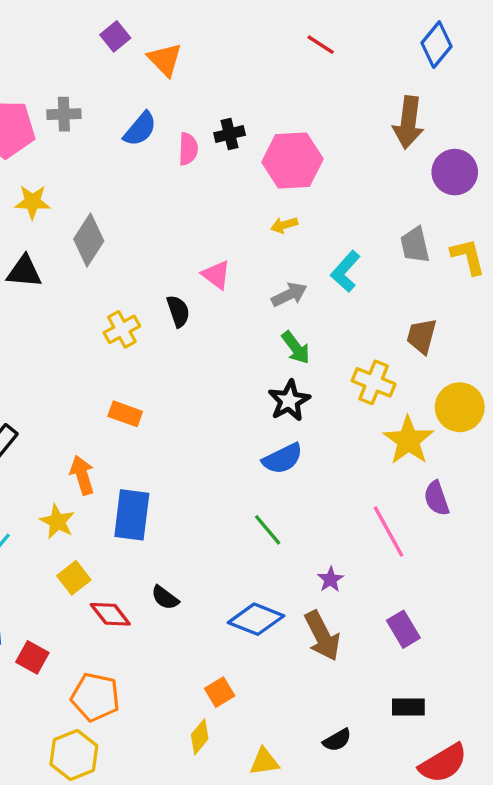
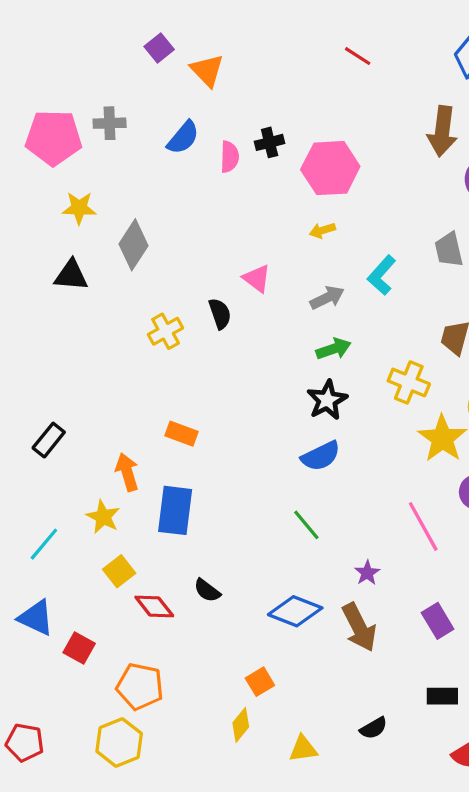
green arrow: (296, 348) -> (334, 349), turned -72
orange rectangle: (125, 414) -> (182, 434), moved

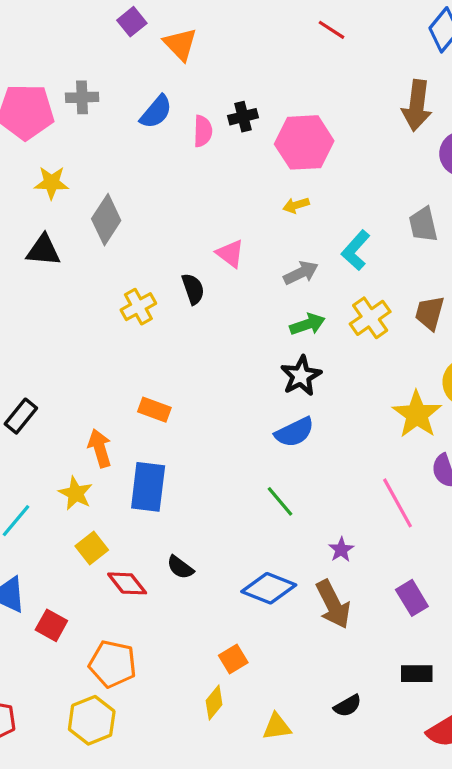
yellow cross: (409, 382) -> (370, 318), moved, turned 33

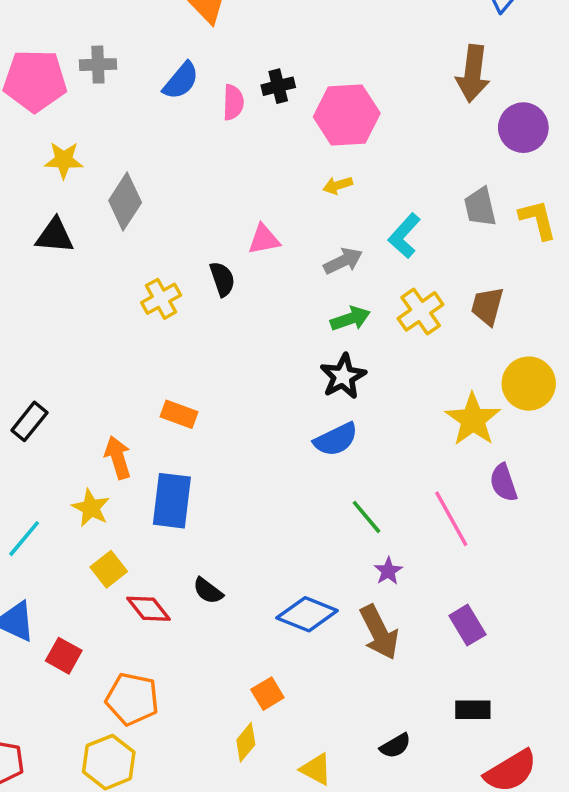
pink triangle: (230, 253) -> (264, 239), turned -48
green line: (280, 501) -> (367, 517), moved
yellow triangle: (277, 727) -> (316, 769), turned 36

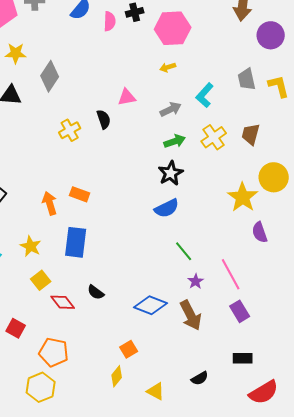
orange arrow: (118, 457) -> (50, 203), moved
pink line: (451, 519) -> (231, 274), moved

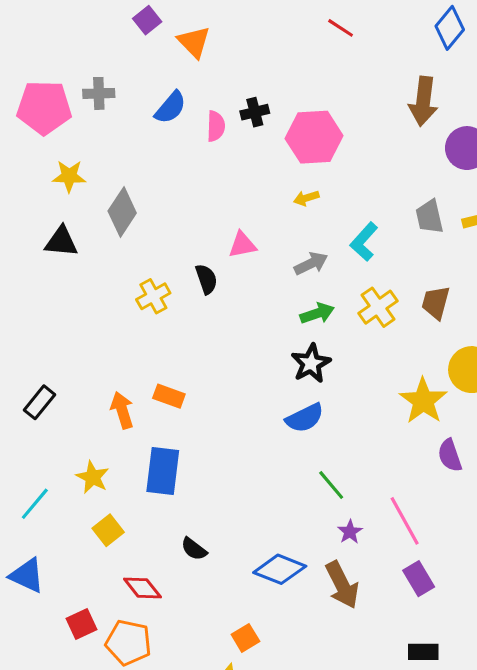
red diamond: (63, 302) -> (142, 588), moved
red square: (16, 328) -> (82, 624), moved, turned 36

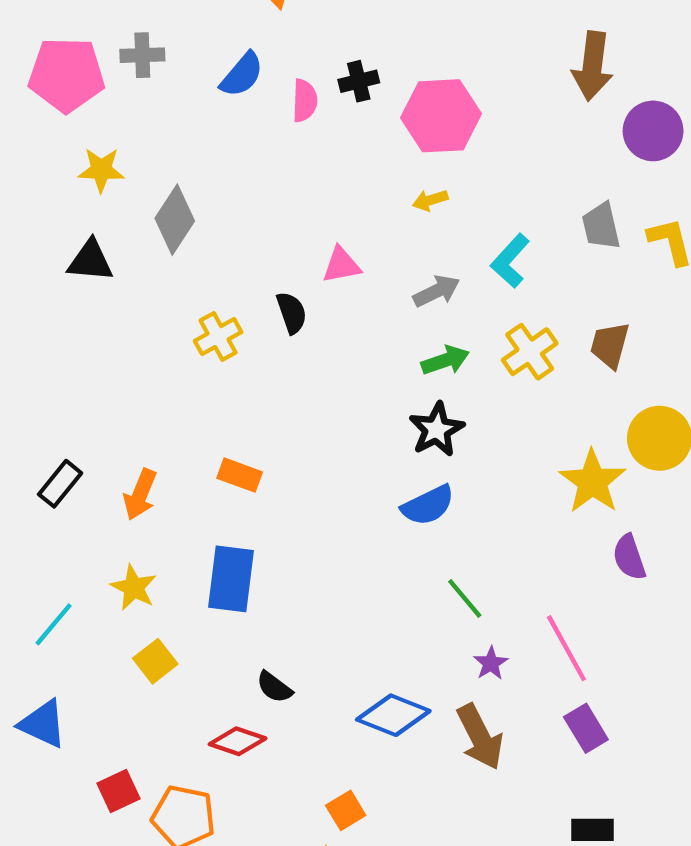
orange arrow: (122, 410) -> (140, 495), moved, turned -141
red diamond: (142, 588) -> (238, 741), moved, turned -33

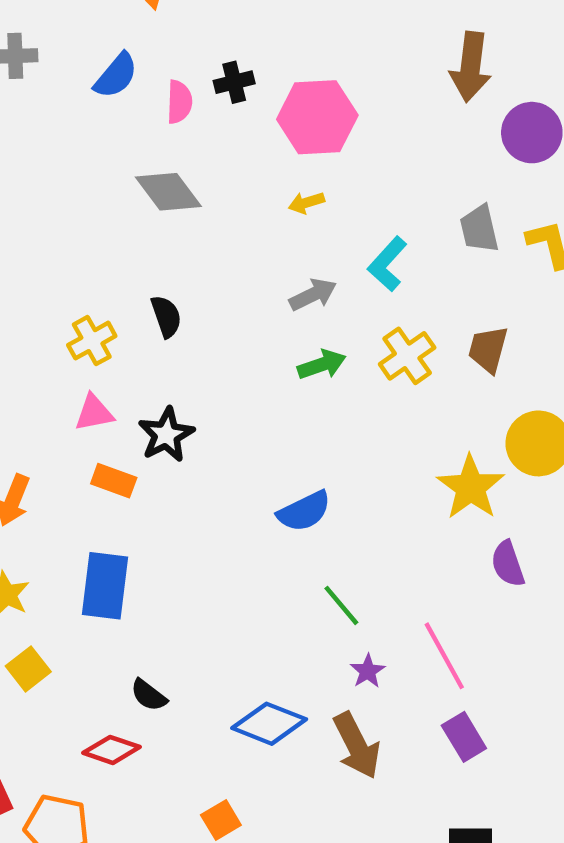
gray diamond: (175, 220) -> (168, 192), moved, turned -70
pink triangle: (341, 265) -> (94, 413), moved
black star: (437, 430) -> (166, 435), moved

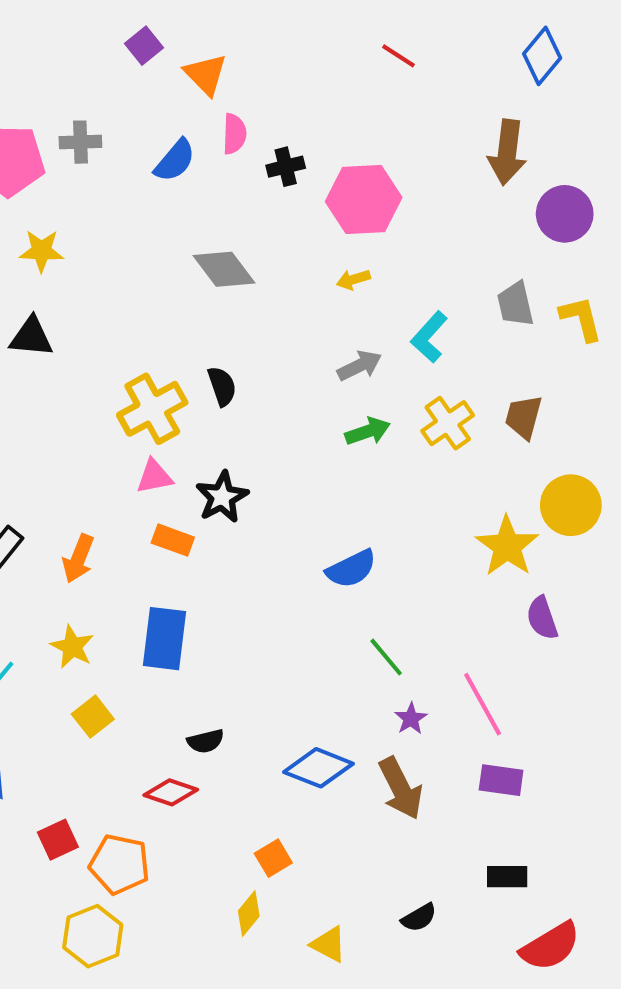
pink semicircle: (179, 102) -> (234, 134), moved
yellow cross: (92, 341) -> (152, 409), size x1.5
black semicircle: (149, 695) -> (206, 741), turned -51
purple rectangle: (464, 737) -> (501, 780), turned -51

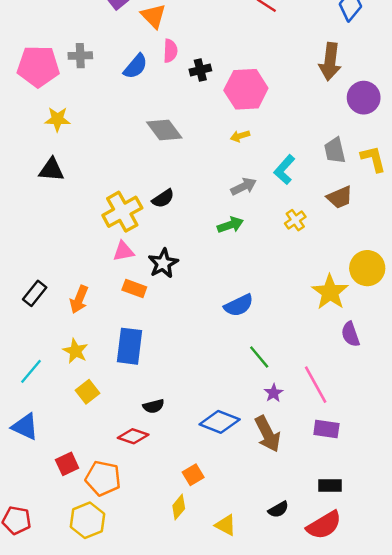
black semicircle: (222, 386) -> (163, 198), turned 75
brown trapezoid: (524, 417) -> (340, 197), moved, turned -128
yellow cross: (448, 423) -> (295, 220), size x0.7
green arrow: (368, 431) -> (230, 225), moved
red semicircle: (550, 946) -> (324, 525), moved

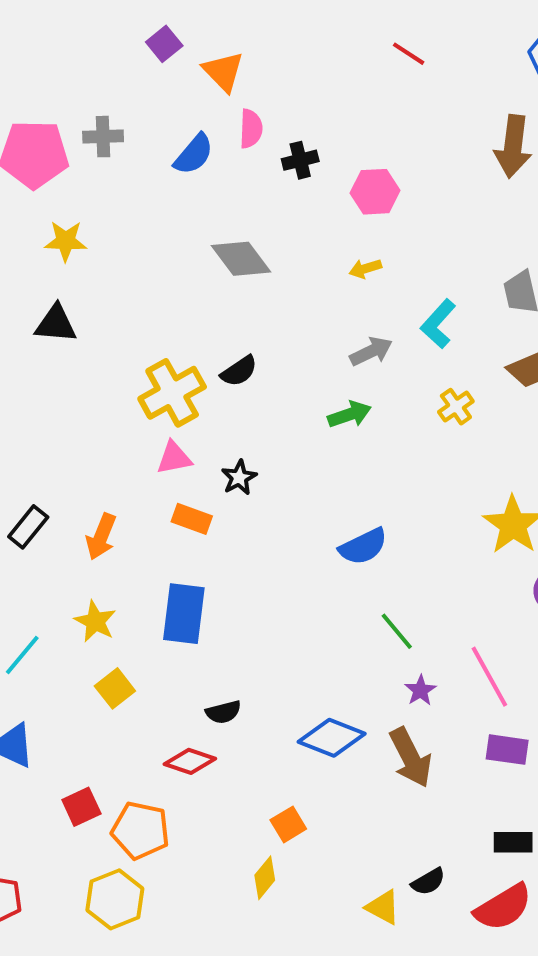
pink hexagon: (246, 89) -> (375, 192), size x0.7
black star: (163, 263) -> (239, 478), size x0.7
yellow triangle: (226, 525) -> (383, 907), moved

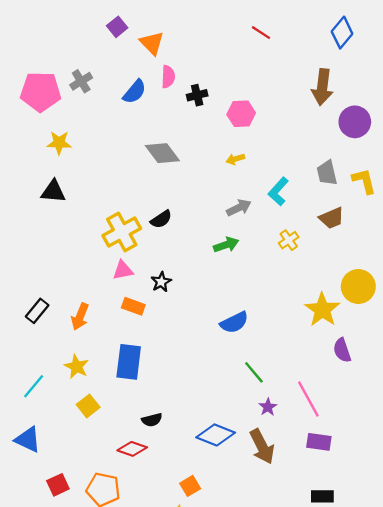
gray cross: (103, 137) -> (81, 81), turned -30
red square: (81, 807) -> (58, 485), moved

